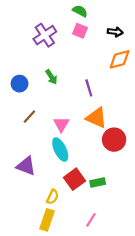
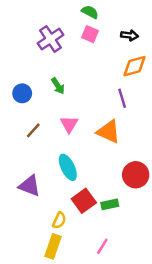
purple line: (89, 88) -> (122, 98), moved
pink triangle: (61, 124) -> (69, 124), moved
red circle: (114, 140) -> (136, 175), moved

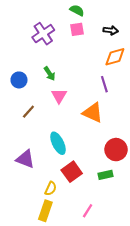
pink square: (90, 34) -> (77, 29), turned -32
pink triangle: (69, 124) -> (59, 96), moved
green rectangle: (110, 204) -> (105, 175), moved

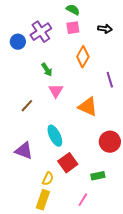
orange diamond: (115, 57) -> (83, 57), moved, turned -45
blue circle: (19, 80) -> (18, 42), moved
purple line: (104, 84) -> (110, 80), moved
green rectangle: (105, 175) -> (98, 176), moved

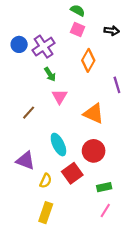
pink square: (73, 28) -> (78, 30), turned 32
purple cross: (41, 32) -> (44, 47), moved
red circle: (110, 142) -> (94, 151), moved
yellow semicircle: (48, 179) -> (46, 181), moved
pink line: (83, 200) -> (105, 210), moved

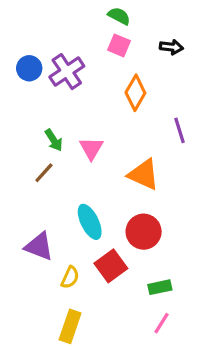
green arrow: (50, 74) -> (54, 140), moved

